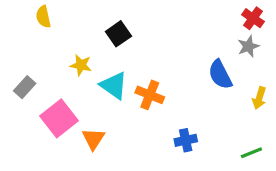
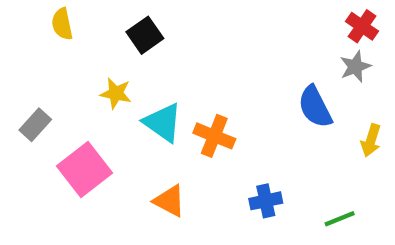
black square: (118, 34) -> (145, 35), moved
orange triangle: (93, 139) -> (170, 201), moved, turned -35
green line: (251, 153) -> (340, 219), moved

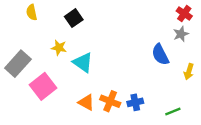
gray rectangle: (35, 125) -> (18, 64), size x1.6
orange cross: (214, 136) -> (110, 101), moved

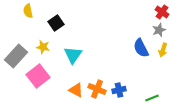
black square: (74, 18) -> (56, 23), moved
yellow star: (59, 48) -> (43, 47), moved
cyan triangle: (83, 62) -> (73, 55), turned 30
yellow arrow: (189, 72) -> (163, 50), moved

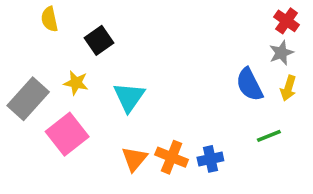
orange triangle: (76, 90) -> (134, 159), turned 42
green line: (152, 98) -> (269, 136), moved

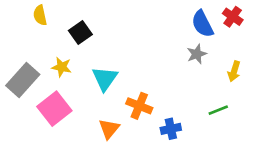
gray star: (281, 53) -> (197, 54), moved
blue semicircle: (249, 85) -> (202, 24), moved
orange cross: (172, 157) -> (139, 106), moved

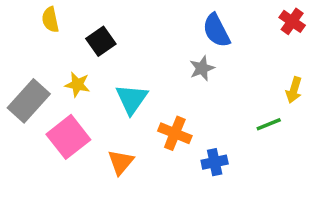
blue semicircle: (202, 24) -> (216, 30), moved
gray star: (197, 54) -> (202, 68), moved
green line: (218, 110) -> (269, 124), moved
orange triangle: (109, 129) -> (121, 162), moved

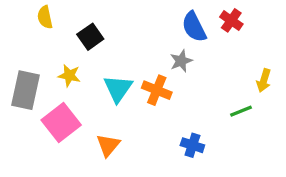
red cross: (292, 21) -> (231, 20), moved
gray rectangle: (29, 101) -> (25, 90), turned -30
orange cross: (175, 133) -> (157, 90), moved
blue cross: (215, 162) -> (192, 145), turned 30

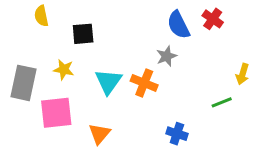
black square: (90, 37) -> (83, 34), turned 30
pink square: (61, 123) -> (56, 113), turned 32

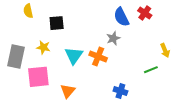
yellow arrow: (242, 74) -> (165, 50), turned -40

